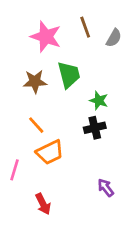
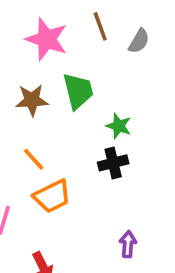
purple arrow: (106, 188) -> (128, 244), turned 42

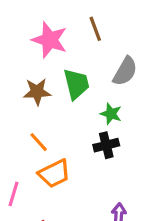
gray semicircle: (139, 41) -> (125, 71), moved, size x1.4

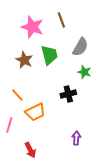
brown star: (37, 92) -> (24, 60), turned 30
green star: (111, 114) -> (84, 72), moved
orange line: (39, 142) -> (17, 95), moved

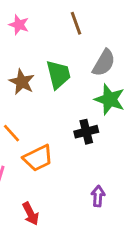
pink star: (32, 27) -> (19, 25), moved, size x0.6
green star: (84, 72) -> (110, 99), size x1.5

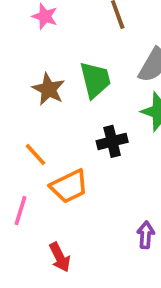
black cross: (86, 132) -> (112, 141), moved

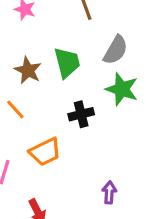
orange line: (35, 155) -> (15, 110), moved

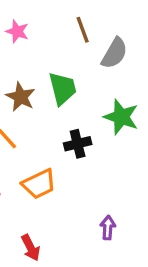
gray semicircle: (116, 50) -> (114, 53), moved

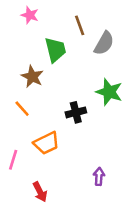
pink star: (17, 31) -> (30, 15), moved
green trapezoid: (62, 88) -> (55, 50), moved

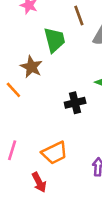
orange line: (22, 109) -> (13, 90), moved
orange trapezoid: (46, 143) -> (55, 153), moved

